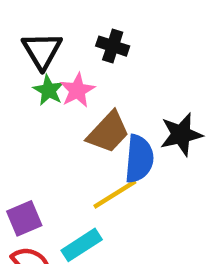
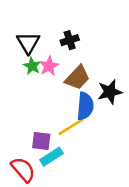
black cross: (113, 46) -> (70, 40), turned -36
brown trapezoid: (108, 132) -> (77, 78), moved
purple square: (24, 218) -> (41, 141), moved, turned 30

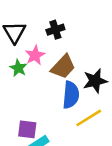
green star: (32, 66) -> (18, 68), moved
yellow line: (71, 127) -> (89, 118), moved

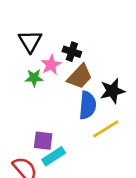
black cross: (55, 30) -> (72, 52), moved, turned 36
green star: (18, 68) -> (34, 78), turned -30

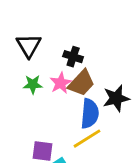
pink star: (51, 65) -> (61, 83), moved
yellow line: (106, 129) -> (87, 139), moved

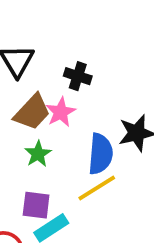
brown trapezoid: (81, 83) -> (32, 112), moved
green star: (33, 84) -> (38, 154), moved, turned -30

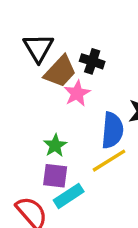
brown trapezoid: (32, 112) -> (60, 71), moved
green star: (38, 154) -> (55, 145), moved

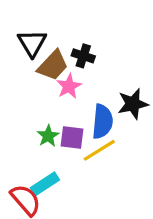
purple square: (55, 176) -> (72, 138), moved
cyan rectangle: (69, 196) -> (45, 184), moved

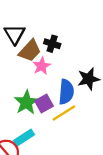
green star: (48, 136) -> (26, 102), size x1.5
purple square: (72, 138) -> (44, 104), turned -36

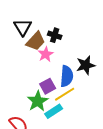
green star: (26, 102) -> (38, 101), moved
cyan rectangle: (24, 138) -> (54, 111), moved

